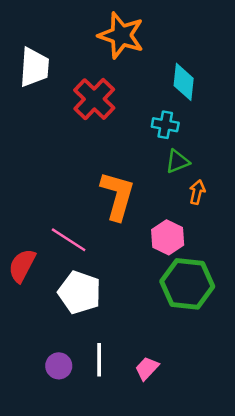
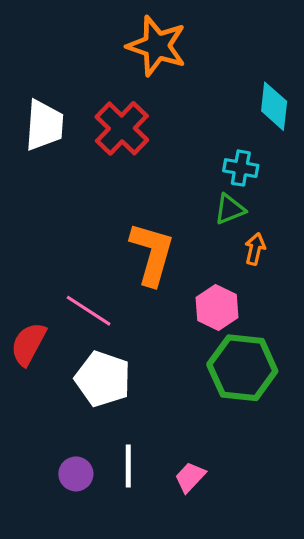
white trapezoid: (34, 67) -> (44, 125), moved
cyan diamond: (184, 82) -> (274, 106), moved
cyan cross: (165, 125) -> (241, 168), moved

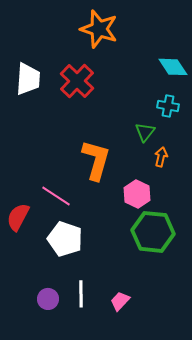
cyan diamond: (274, 106) -> (173, 67), turned -40
cyan cross: (241, 168) -> (168, 106), moved
green triangle: (230, 209) -> (145, 132), turned -30

